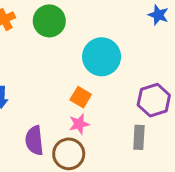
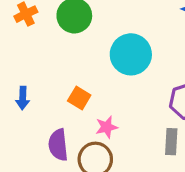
orange square: (81, 97) -> (79, 98), moved

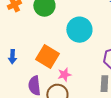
orange square: (79, 98) -> (47, 57), size x1.6

